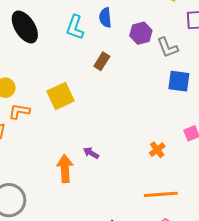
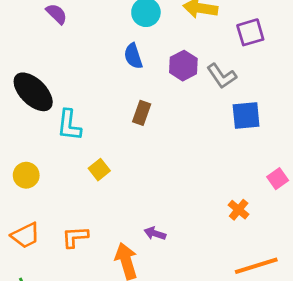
cyan L-shape: (75, 27) -> (69, 125), moved
yellow square: (61, 96) -> (99, 170), size x0.6
orange L-shape: (19, 111) -> (75, 237), moved

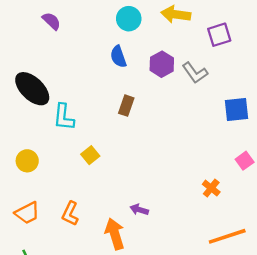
blue square: (246, 116) -> (236, 109), moved
orange L-shape: (75, 237) -> (70, 214), turned -60

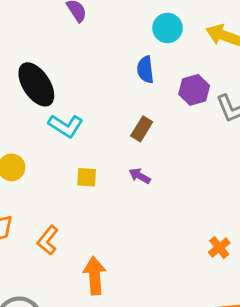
cyan L-shape: (64, 117) -> (66, 126), turned -76
yellow square: (90, 155) -> (87, 177), turned 30
purple arrow: (139, 210) -> (140, 176), moved

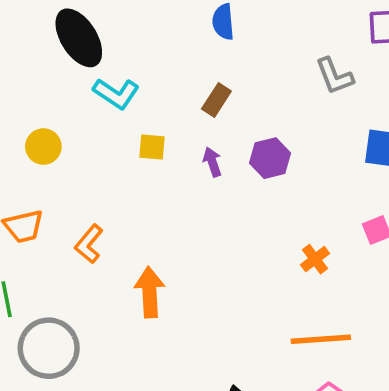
purple hexagon: (194, 90) -> (270, 158), moved
purple arrow: (140, 176) -> (212, 162), turned 40
yellow square: (87, 177) -> (152, 147), moved

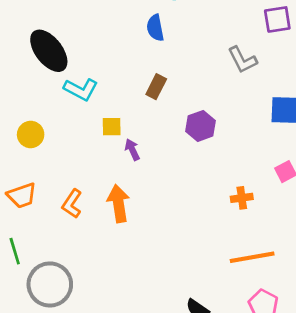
purple arrow: (212, 162) -> (132, 150), moved
orange cross: (315, 259) -> (242, 198), turned 35
orange arrow: (150, 292) -> (118, 203), moved

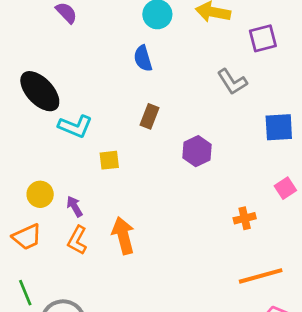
yellow circle: (31, 134) -> (40, 194), moved
purple arrow: (132, 150) -> (75, 206), moved

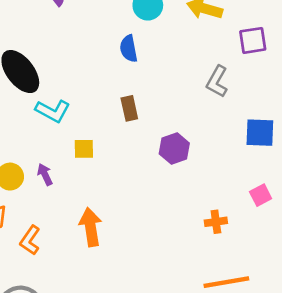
gray L-shape: (232, 82) -> (217, 81), turned 56
brown rectangle: (149, 116) -> (129, 108), turned -40
purple arrow: (75, 206) -> (45, 174), moved
orange L-shape: (77, 240) -> (30, 240), moved

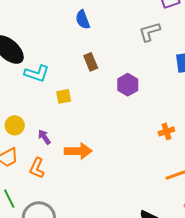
gray L-shape: (217, 81) -> (150, 32), turned 55
purple arrow: (45, 174) -> (44, 137), moved
orange arrow: (91, 227) -> (78, 151), turned 108

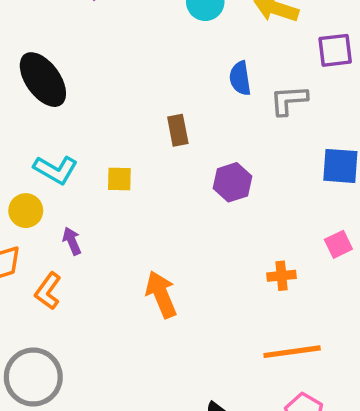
blue semicircle: (83, 20) -> (240, 78), moved
cyan L-shape: (37, 73) -> (56, 170), moved
orange arrow: (78, 151) -> (161, 294), moved, turned -124

